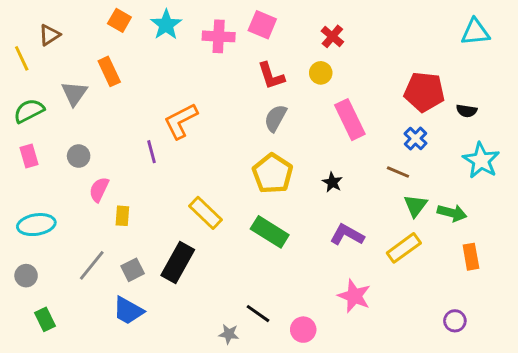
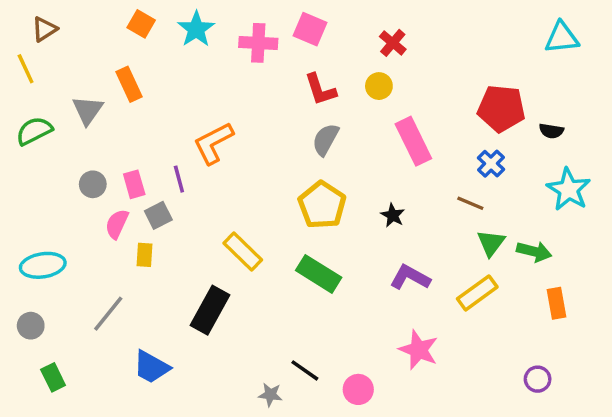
brown triangle: (49, 35) -> (44, 29), moved
pink rectangle: (29, 156) -> (134, 184), moved
gray square: (133, 270) -> (158, 215), moved

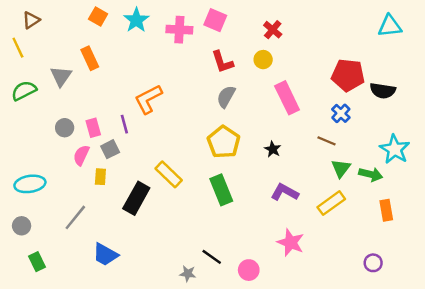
black semicircle: (551, 131) -> (383, 91), size x1.5
cyan star: (569, 189) -> (395, 149), moved
green rectangle: (319, 274) -> (221, 190), turned 36
black rectangle: (210, 310) -> (136, 198), moved

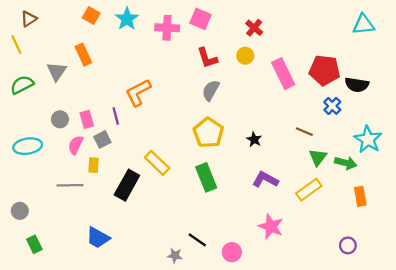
pink rectangle: (287, 98) -> (283, 74), moved
blue cross: (341, 113) -> (332, 106), moved
cyan ellipse: (30, 184) -> (28, 146), moved
gray line: (75, 217) -> (70, 185), moved, turned 50

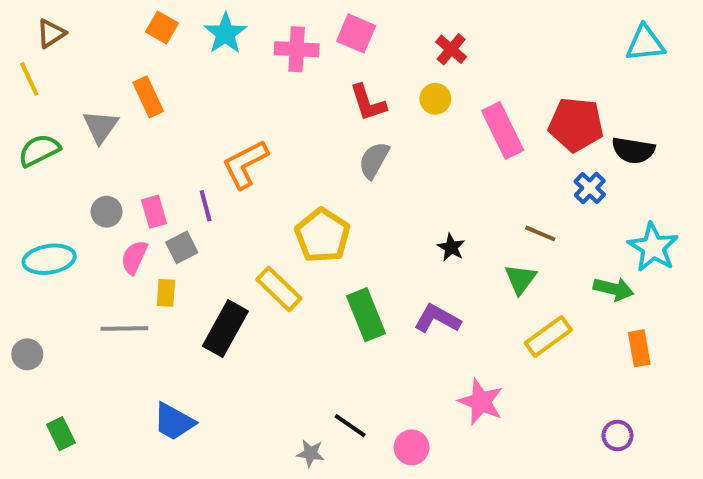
yellow pentagon: (208, 133) -> (322, 235), moved
green triangle: (318, 157) -> (520, 279), moved
purple L-shape: (265, 180) -> (437, 319), moved
gray circle: (20, 211) -> (27, 354), moved

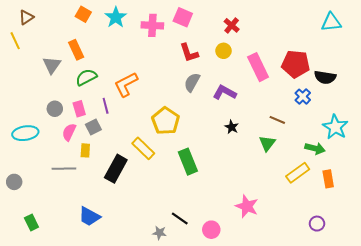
green semicircle: (39, 150) -> (86, 77), moved
purple L-shape: (437, 319) -> (225, 92), moved
yellow rectangle: (548, 336) -> (298, 173), moved

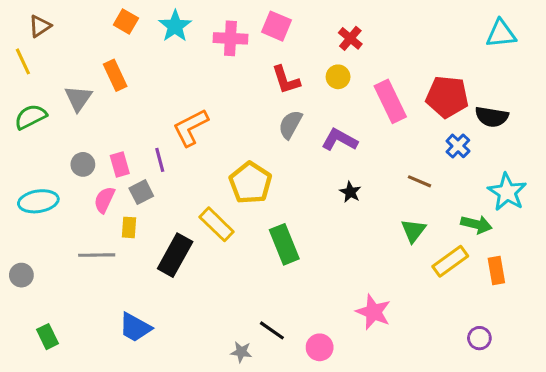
green semicircle: (86, 77) -> (31, 117), moved
green triangle: (267, 143) -> (413, 231), moved

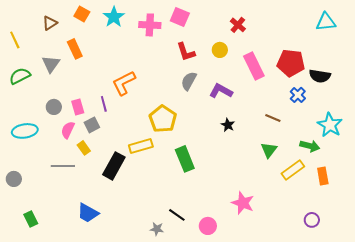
brown triangle: (40, 26) -> (50, 23), moved
red cross: (350, 38) -> (238, 25), moved
yellow rectangle: (217, 224) -> (141, 146), turned -60
yellow rectangle: (129, 227) -> (84, 148), turned -40

